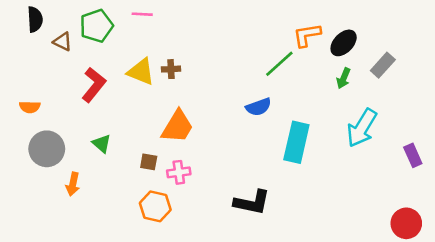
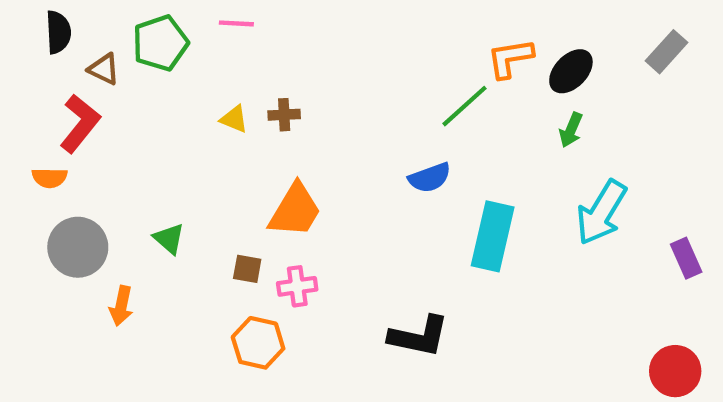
gray rectangle: (383, 65) -> (667, 52), moved
yellow triangle: (141, 72) -> (234, 119), size x0.6
red L-shape: (94, 85) -> (80, 123), moved

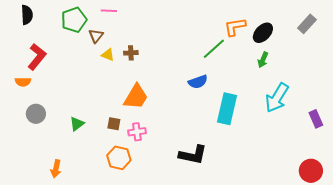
brown triangle: (104, 69) -> (96, 36), moved, turned 42
green triangle: (169, 239) -> (77, 124), moved, turned 42
gray circle: (78, 247) -> (36, 114), size x0.7
orange arrow: (121, 306) -> (56, 169), moved

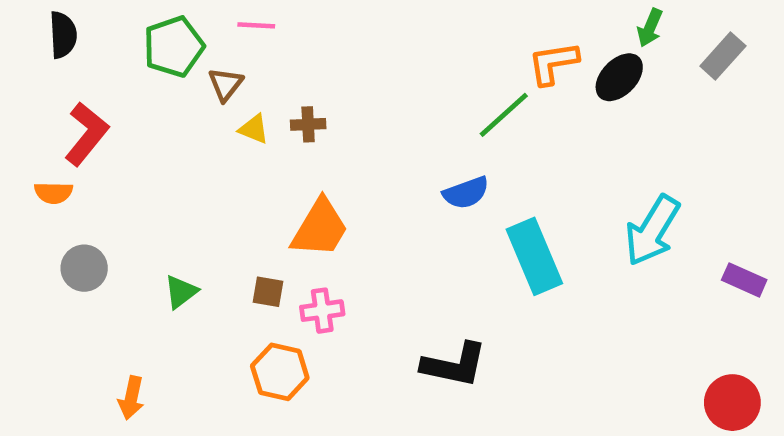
green arrow: (263, 60) -> (650, 28), moved
cyan rectangle: (227, 109) -> (534, 256), turned -36
purple rectangle: (316, 119) -> (744, 280), turned -42

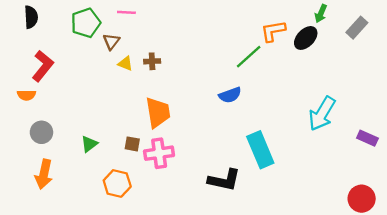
orange trapezoid: (320, 228) -> (158, 112), turned -40
cyan rectangle: (534, 256) -> (260, 150), moved
pink cross: (322, 311) -> (159, 153), size x1.4
orange hexagon: (280, 372) -> (117, 183), moved
orange arrow: (131, 398) -> (44, 174), moved, size x1.4

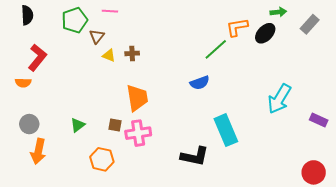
green arrow: (321, 14) -> (278, 12), turned -119
gray circle: (41, 132) -> (29, 124), moved

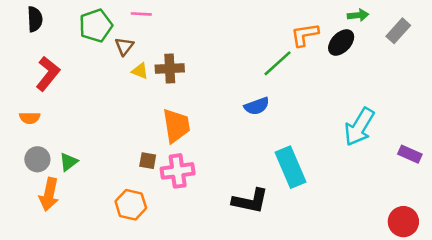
brown cross: (132, 53) -> (170, 68), size x1.5
orange semicircle: (23, 83) -> (30, 118), moved
green triangle: (78, 125) -> (69, 162), moved

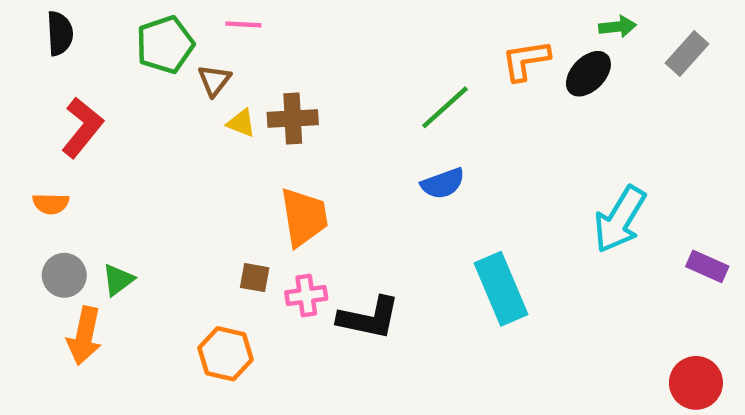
green line: (278, 63) -> (445, 107), moved
pink cross: (178, 171) -> (306, 295), size x0.7
black L-shape: (250, 201) -> (369, 318), moved

